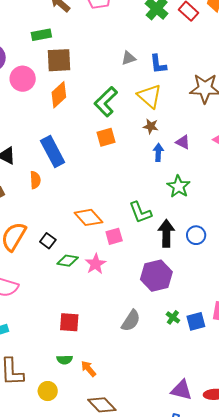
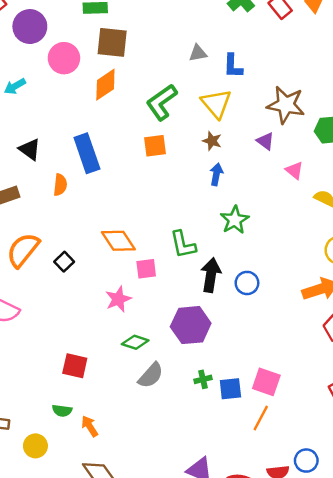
purple triangle: (183, 142) -> (265, 141), moved
green diamond: (68, 261) -> (135, 342), moved
green cross: (173, 317) -> (203, 379), turned 32

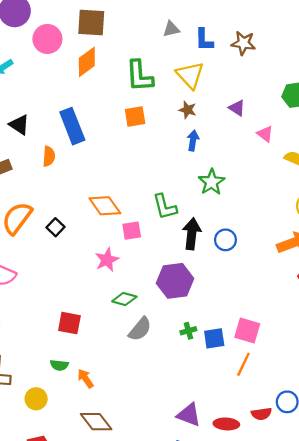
green L-shape: (162, 102) -> (139, 76), turned -56
brown star: (286, 105) -> (243, 43), moved, size x0.7

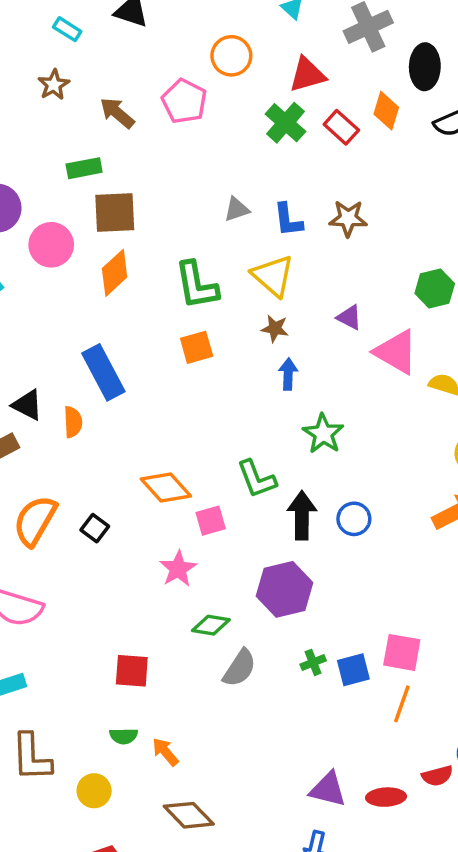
black triangle: (19, 125) -> (27, 405), moved
pink triangle: (265, 134) -> (396, 352), size x1.8

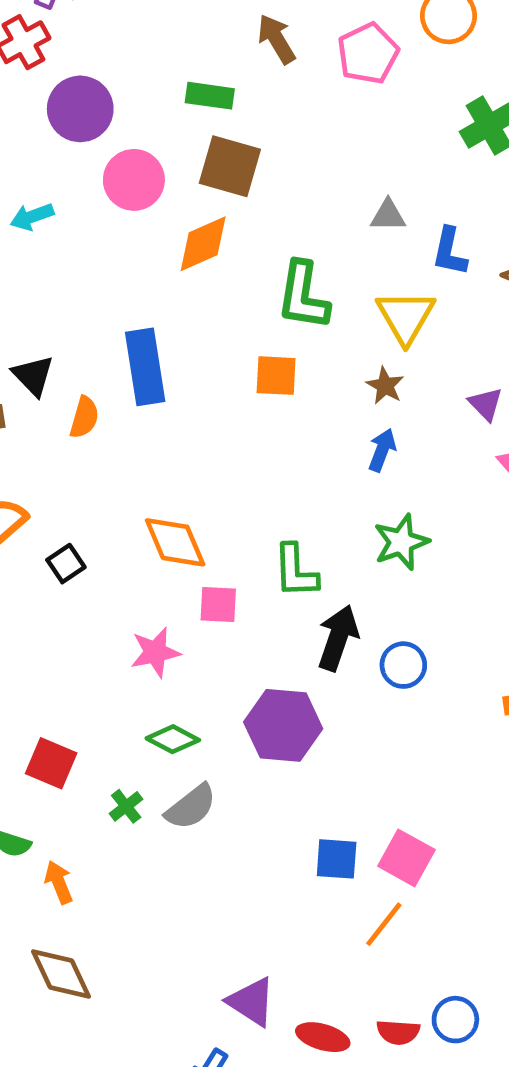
green cross: (313, 662) -> (126, 806), moved, turned -35

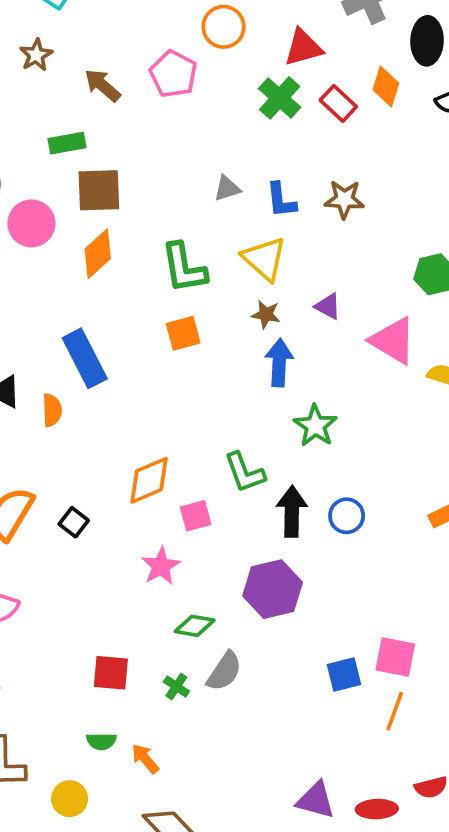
purple triangle: (486, 404) -> (328, 306), moved
blue arrow: (382, 450) -> (279, 363), size x1.4
orange diamond: (175, 542) -> (149, 480), turned -72

